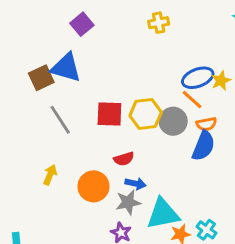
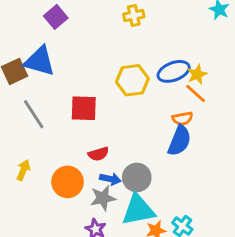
orange line: (192, 99) -> (196, 94), moved
yellow hexagon: (146, 114) -> (132, 80), moved
gray circle: (173, 121) -> (137, 177), moved

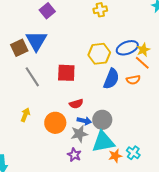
blue triangle: (40, 61) -> (36, 41), turned 45
blue semicircle: (179, 141) -> (111, 79), moved

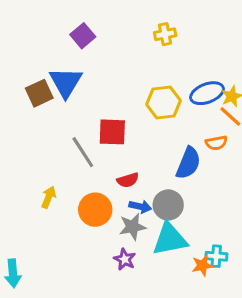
gray line: (32, 77) -> (83, 152), moved
blue semicircle: (111, 79) -> (188, 163), moved
cyan cross: (133, 153) -> (216, 256), turned -32
orange star: (115, 156) -> (202, 266), moved

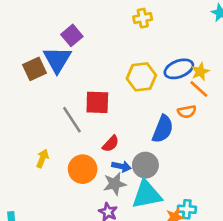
purple square: (83, 36) -> (72, 35), moved
red semicircle: (128, 180) -> (111, 144), turned -30

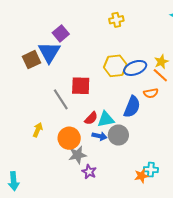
blue ellipse: (179, 69) -> (135, 68), moved
gray star: (115, 184) -> (78, 155), moved
cyan triangle: (147, 195) -> (106, 119), moved, size x0.7

